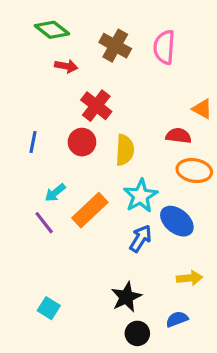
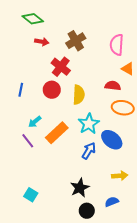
brown cross: (115, 46) -> (76, 41), moved, turned 30
pink semicircle: (164, 47) -> (117, 45), moved

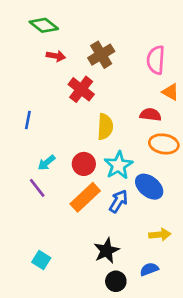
red circle: (52, 90) -> (84, 164), moved
orange rectangle: (57, 133) -> (85, 197), moved

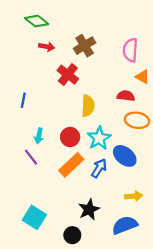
cyan arrow: (47, 163) -> (39, 136), turned -40
cyan square: (41, 260) -> (34, 217), size x1.5
blue semicircle: (149, 269) -> (125, 225), size x1.6
black circle: (116, 281) -> (72, 235), moved

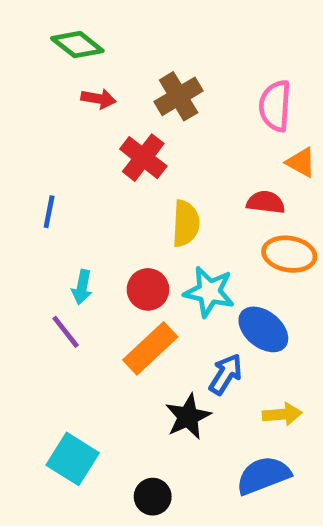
cyan star: (99, 138) -> (209, 292), turned -30
blue arrow: (99, 168) -> (226, 374), moved
black star: (89, 209) -> (188, 417), moved

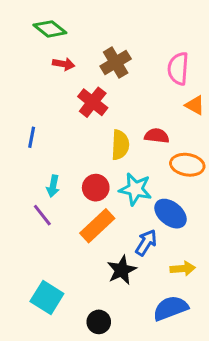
red semicircle: (266, 202) -> (157, 136), moved

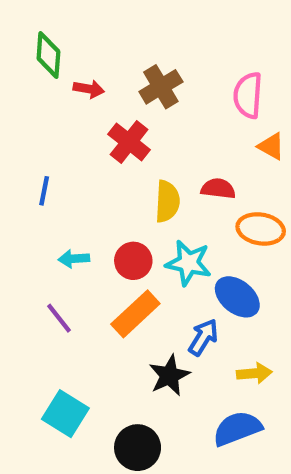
green diamond: (50, 29) -> (48, 55), moved, turned 56
cyan arrow: (53, 186) -> (74, 259), turned 75
purple line: (42, 215) -> (59, 318), moved
black circle: (99, 322) -> (138, 448), size x1.4

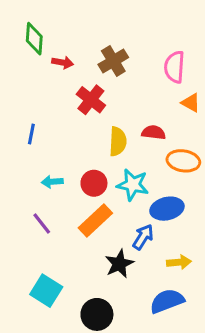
blue ellipse: (237, 297) -> (167, 209), turned -52

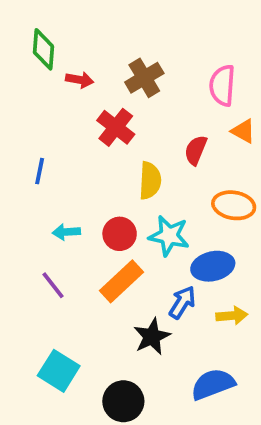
red semicircle: (154, 133) -> (196, 150), moved, turned -75
yellow arrow: (179, 262) -> (232, 316), moved

